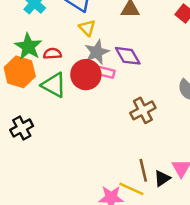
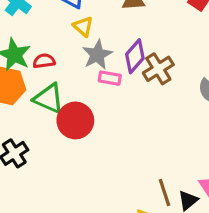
purple diamond: (128, 56) -> (135, 56), turned 76
red circle: (86, 75) -> (75, 120), moved
brown cross: (143, 110) -> (158, 69), moved

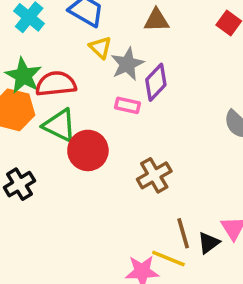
gray star: (97, 55) -> (127, 64), moved
red semicircle: (44, 61) -> (56, 84), size x1.6
brown cross: (158, 69) -> (154, 175), moved

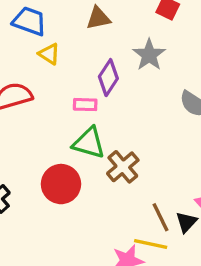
gray star: (127, 64) -> (149, 55), moved
green triangle: (60, 125) -> (89, 143), moved
red circle: (88, 150) -> (61, 184), moved

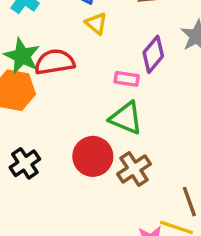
brown cross: (123, 167) -> (134, 169), moved

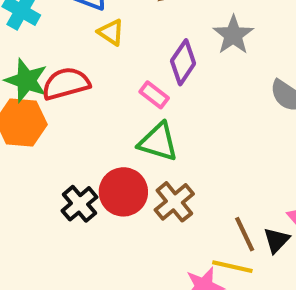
pink rectangle: (127, 79) -> (154, 95), turned 35
black cross: (25, 163) -> (79, 204), moved

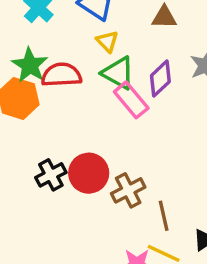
pink rectangle: (154, 95) -> (131, 100), size x1.5
green triangle: (158, 142) -> (118, 73), moved
brown line: (245, 234) -> (164, 216), moved

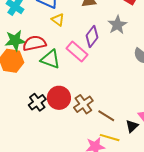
green star: (30, 65) -> (15, 40), turned -30
green triangle: (118, 73) -> (50, 59), moved
brown line: (164, 216) -> (106, 116), turned -36

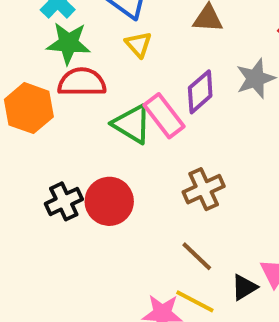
green star: (15, 40) -> (68, 43), moved
green triangle: (50, 59) -> (132, 124), moved
brown cross: (83, 104) -> (204, 189), moved

